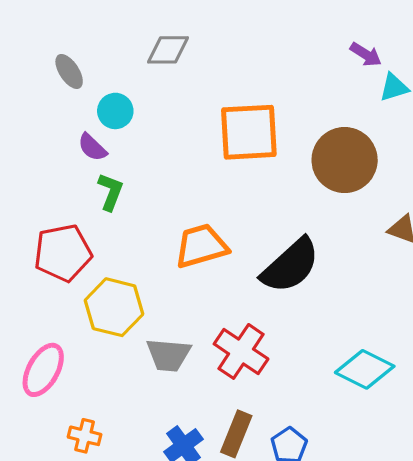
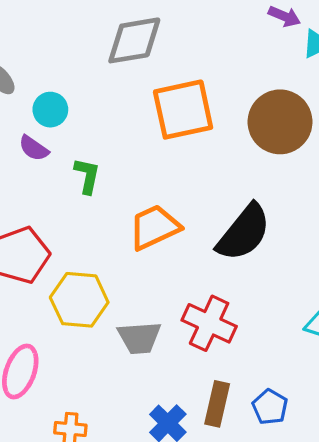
gray diamond: (168, 50) -> (134, 40), moved, size x1.4
green L-shape: (111, 192) -> (87, 176), moved

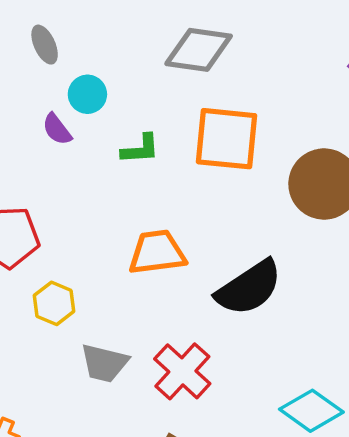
green L-shape: (87, 176) -> (140, 149), moved, turned 57
yellow hexagon: (79, 300) -> (54, 303), size x0.7

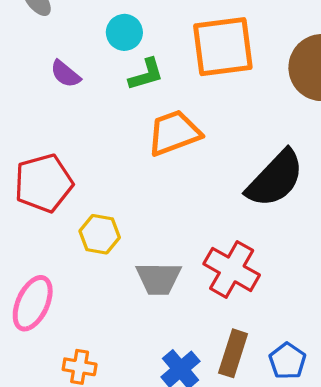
cyan circle: (87, 94) -> (124, 32), moved
orange trapezoid: (157, 252) -> (174, 133), moved

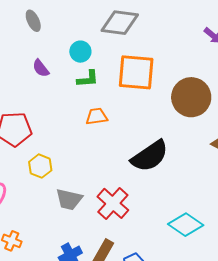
orange trapezoid: (174, 133) -> (97, 116), size x0.7

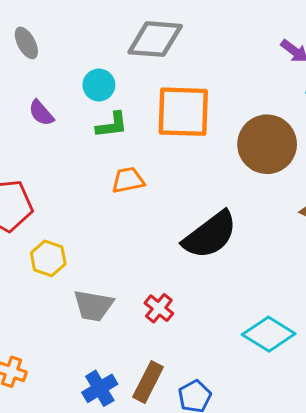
red cross: (113, 203) -> (159, 308), size x0.6

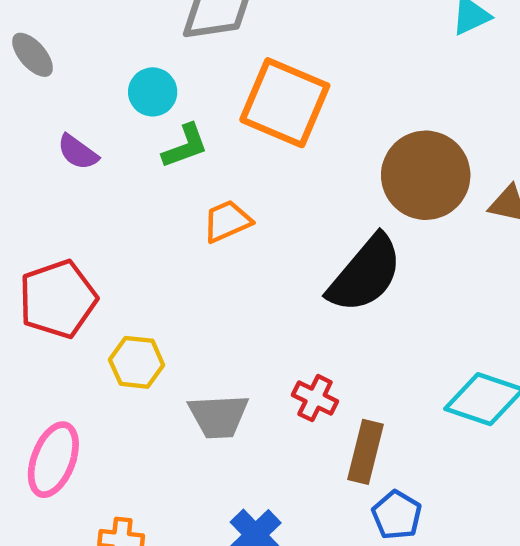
orange square: (183, 112) -> (285, 103), turned 34
brown circle: (267, 144) -> (426, 175), moved
brown rectangle: (148, 382) -> (365, 452), moved

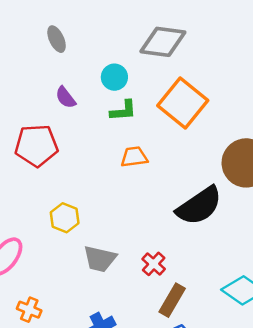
red pentagon: (58, 299) -> (36, 145), moved

